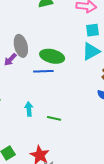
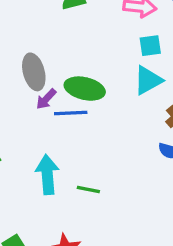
purple arrow: (10, 60) -> (46, 99), moved
cyan arrow: (29, 109) -> (47, 175), size x1.6

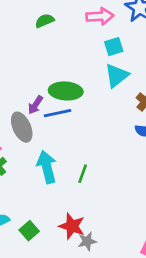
gray ellipse: (34, 72) -> (22, 127), moved
green line: (88, 190) -> (83, 174), turned -72

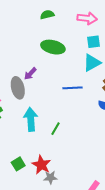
green ellipse: (66, 91) -> (53, 47), moved
blue line: (58, 113) -> (72, 88), moved
green square: (29, 231) -> (18, 164), moved

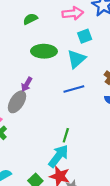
cyan triangle: (92, 63) -> (76, 59), moved
gray ellipse: (18, 88) -> (17, 102), turned 60
cyan arrow: (31, 119) -> (59, 156), moved, turned 55

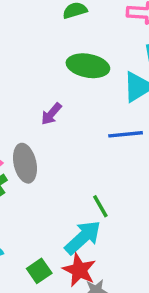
gray ellipse: (17, 102) -> (25, 163), moved, turned -55
green line: (66, 135) -> (100, 206), turned -56

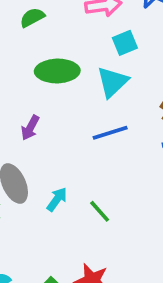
cyan arrow: (83, 237) -> (57, 199), moved, size x0.6

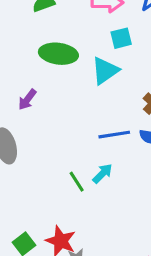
blue line: (110, 133) -> (114, 135), moved
cyan arrow: (57, 199) -> (102, 174), moved

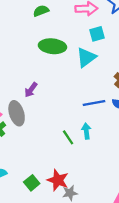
purple arrow: (27, 100) -> (31, 90), moved
cyan arrow: (102, 174) -> (86, 131), turned -49

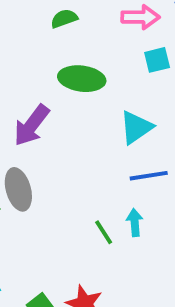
cyan triangle: (86, 57) -> (136, 127), moved
purple arrow: (31, 90) -> (31, 125), moved, size x1.6

